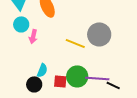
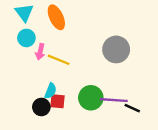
yellow line: (75, 43) -> (59, 60), moved
red square: (60, 81) -> (57, 101), moved

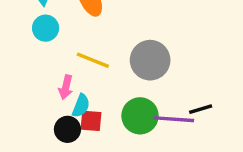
gray circle: (116, 49) -> (150, 60), moved
pink arrow: (40, 52) -> (66, 87), moved
black line: (132, 108) -> (201, 109), moved, turned -42

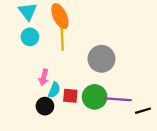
yellow line: (93, 60) -> (62, 39), moved, turned 65
black line: (201, 109) -> (143, 111), moved
red square: (91, 121) -> (70, 96), moved

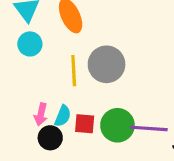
yellow line: (62, 39) -> (74, 71), moved
gray circle: (101, 59) -> (107, 64), moved
pink arrow: (44, 77) -> (41, 114), moved

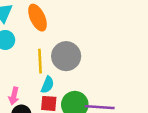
cyan semicircle: (63, 116) -> (47, 85), moved

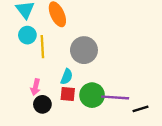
yellow line: (40, 61) -> (42, 47), moved

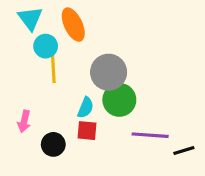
cyan circle: (27, 35) -> (46, 46), moved
pink arrow: (35, 87) -> (24, 121), moved
green circle: (92, 95) -> (119, 100), moved

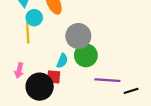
yellow line: (53, 68) -> (28, 33), moved
red square: (87, 131) -> (54, 77), moved
black circle: (53, 144) -> (40, 87), size x1.6

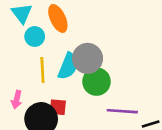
yellow line: (28, 33) -> (42, 70), moved
cyan semicircle: (62, 61) -> (68, 66), moved, size x1.5

